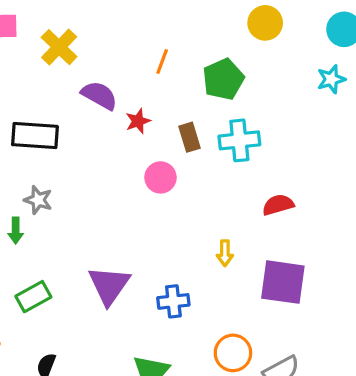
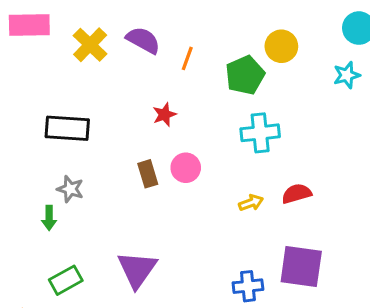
yellow circle: (265, 23) -> (281, 46), moved
purple semicircle: (99, 95) -> (143, 40), moved
brown rectangle: (189, 137) -> (148, 174), moved
yellow arrow: (225, 253) -> (251, 203), moved, turned -110
blue cross: (173, 301) -> (248, 286), moved

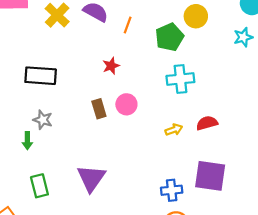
green rectangle: (66, 280) -> (39, 186), turned -75

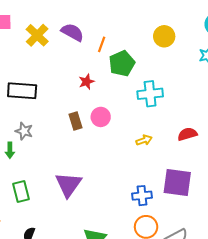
green pentagon: (169, 37) -> (122, 64), moved
red semicircle: (207, 123) -> (187, 134), moved

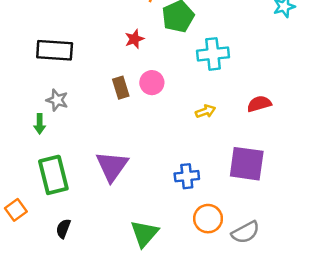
green rectangle: (21, 192) -> (53, 175), size x1.4
blue cross: (142, 196) -> (187, 176), moved

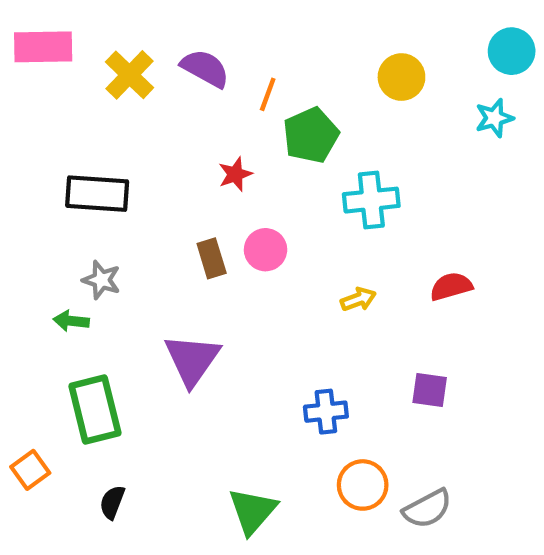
green arrow: (40, 124) -> (71, 321), turned 96
purple square: (247, 164) -> (430, 390), size x0.6
purple triangle: (112, 166) -> (192, 360), moved

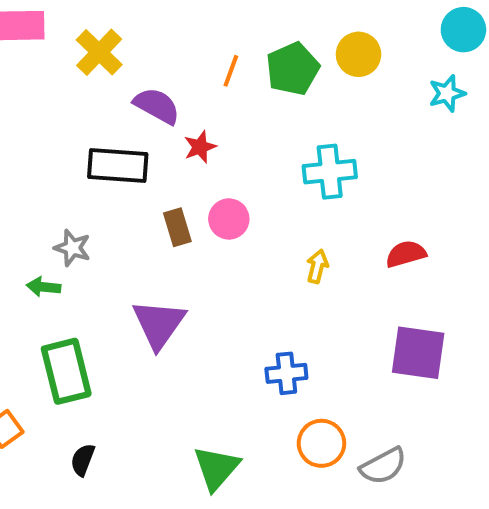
purple semicircle: (205, 68) -> (157, 106), moved
green pentagon: (311, 135) -> (293, 69), moved
black rectangle: (97, 194) -> (118, 165), moved
yellow arrow: (358, 299) -> (317, 266), turned -56
purple square: (430, 390) -> (418, 353), moved, size x1.6

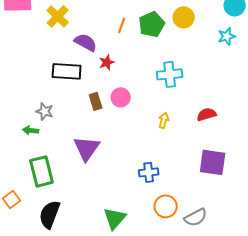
black semicircle: (83, 460) -> (50, 214), size x1.8

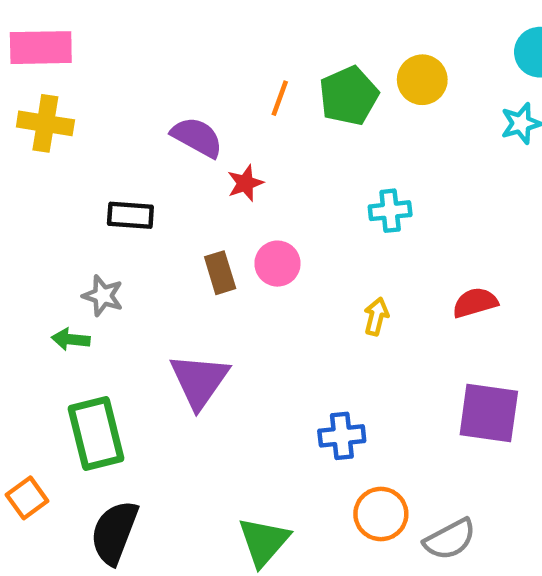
yellow cross: (58, 16) -> (45, 123), moved, turned -35
black rectangle: (67, 71) -> (130, 215), moved, size x0.7
cyan cross: (170, 74) -> (390, 211), size x0.7

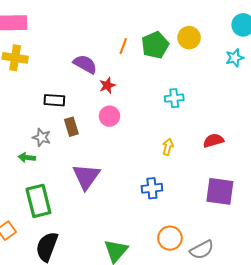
pink circle: (277, 264) -> (109, 116), moved
brown rectangle: (220, 273) -> (71, 127), moved
blue cross: (342, 436) -> (152, 188), moved

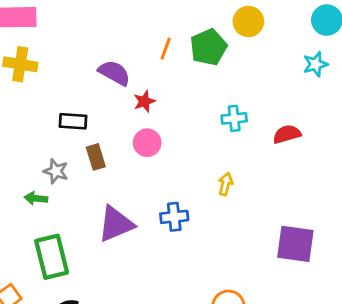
yellow circle: (189, 38) -> (248, 21), moved
red semicircle: (213, 141) -> (287, 134), moved
purple triangle: (86, 177) -> (116, 224), turned 32
blue cross: (152, 188) -> (174, 217), moved

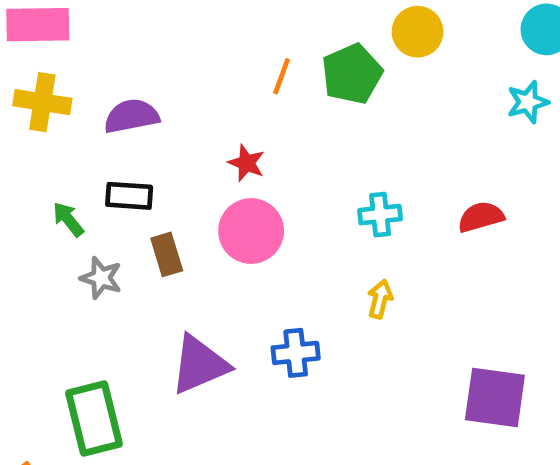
purple semicircle: (114, 73) -> (132, 116), moved, turned -40
red star: (144, 101) -> (246, 163), turned -30
cyan cross: (234, 118) -> (380, 215), moved
pink circle: (147, 143) -> (251, 231), size x1.4
green arrow: (36, 198) -> (68, 219), moved, turned 45

